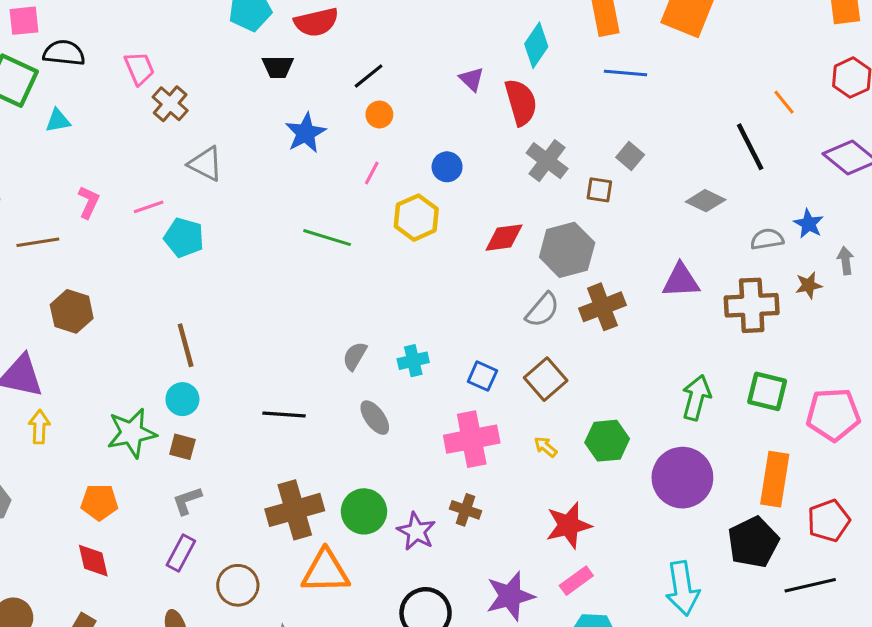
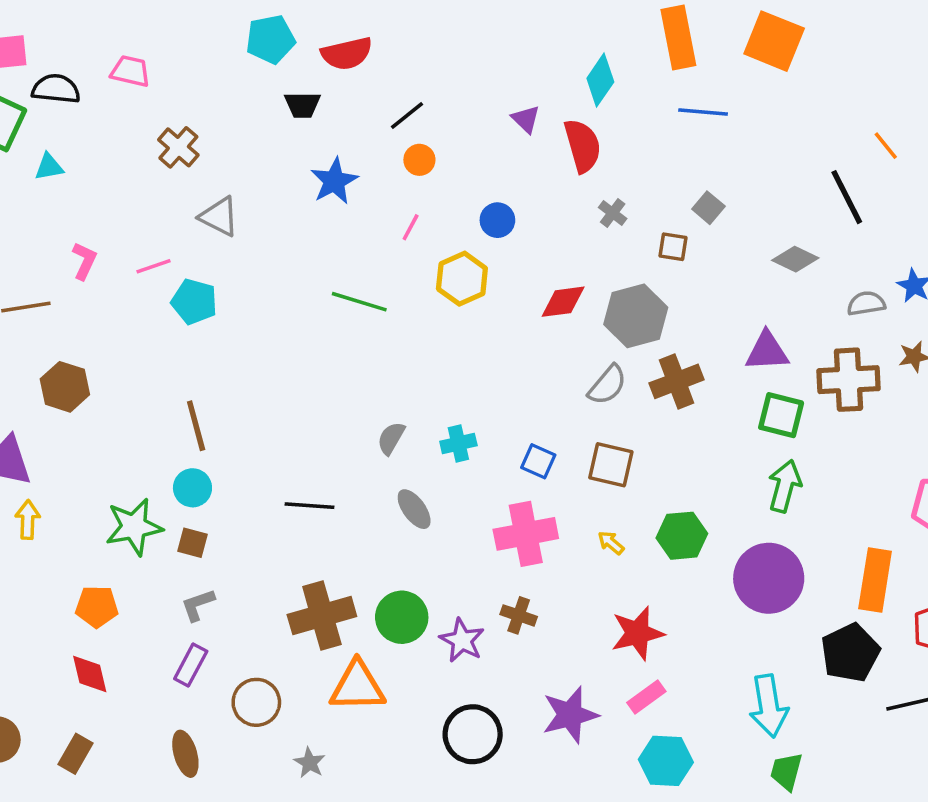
pink trapezoid: (139, 68) -> (130, 71), moved, turned -54
gray cross: (547, 161) -> (613, 213), size x0.6
brown square: (546, 379) -> (611, 465), turned -36
green square: (767, 391) -> (781, 415), moved

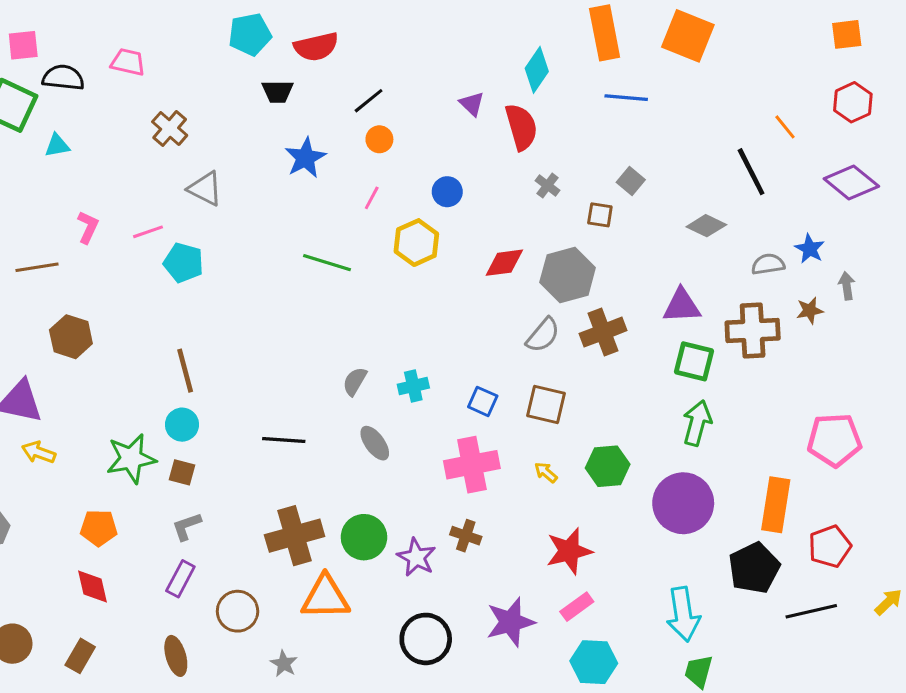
yellow arrow: (28, 520) -> (39, 452), turned -72

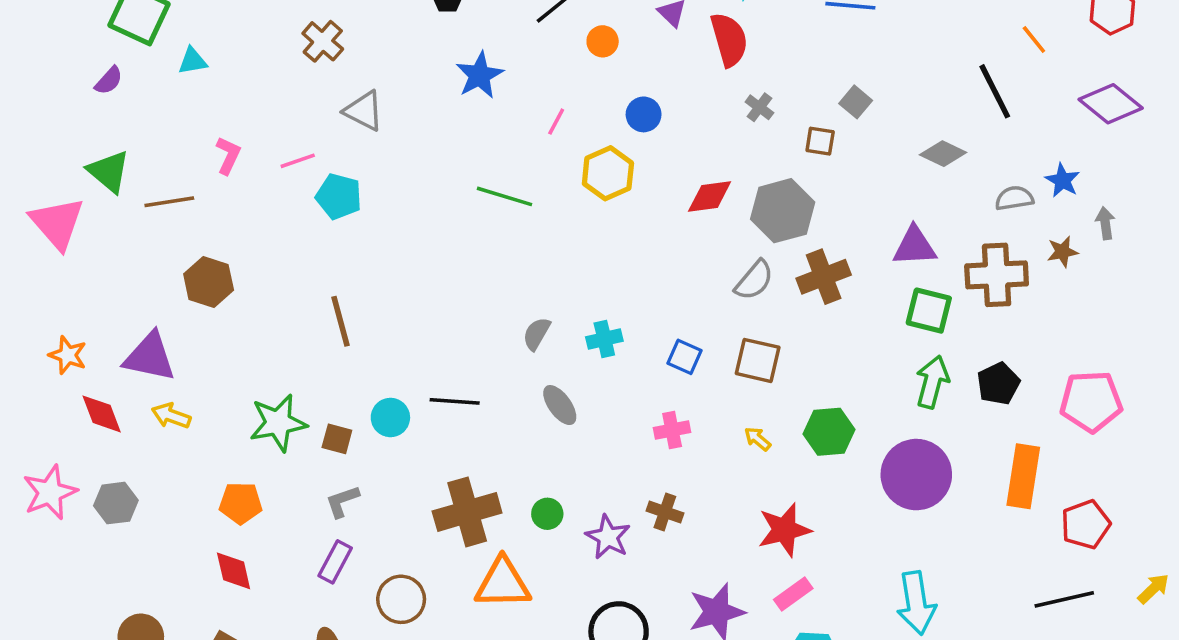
orange circle: (379, 139) -> (603, 41), moved
cyan circle: (182, 425) -> (390, 417), moved
pink cross: (472, 465) -> (672, 430), size x0.6
green circle: (364, 537) -> (547, 514), size x0.6
black pentagon: (754, 568) -> (998, 384), moved, size x0.7

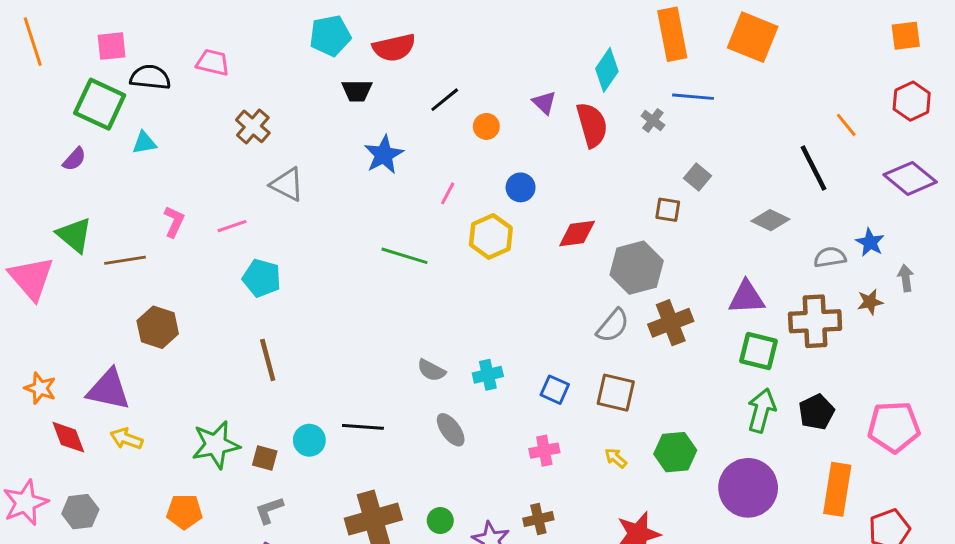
gray cross: (759, 107) -> (653, 120), moved
cyan pentagon: (339, 196) -> (262, 278), moved
red diamond: (710, 196) -> (577, 233), moved
gray semicircle: (537, 334) -> (431, 370), turned -92
brown cross: (665, 512) -> (538, 519), turned -32

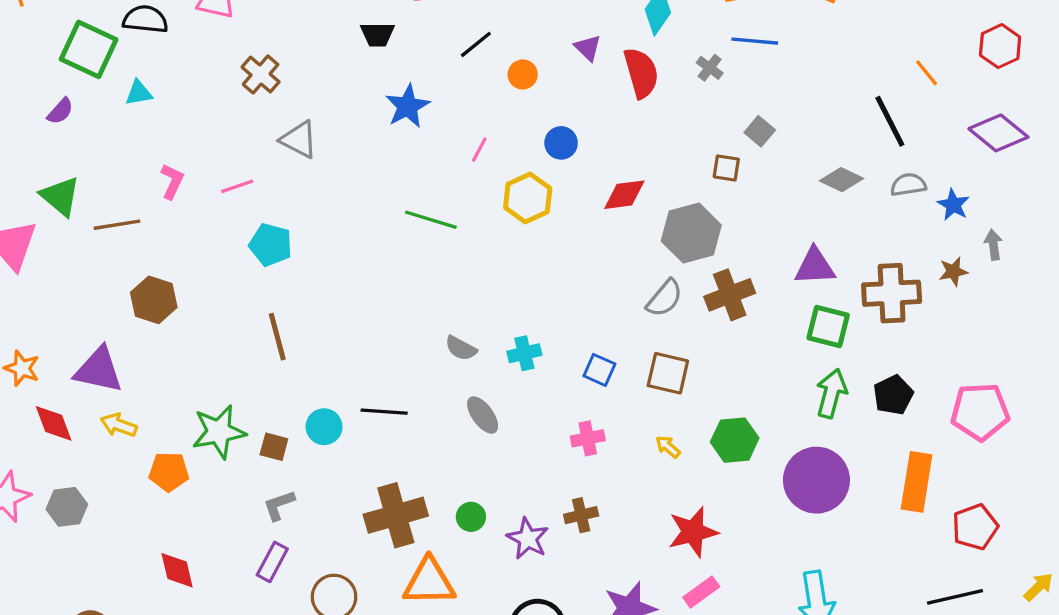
gray semicircle: (830, 257) -> (908, 185), moved
orange pentagon: (184, 512) -> (169, 472), moved

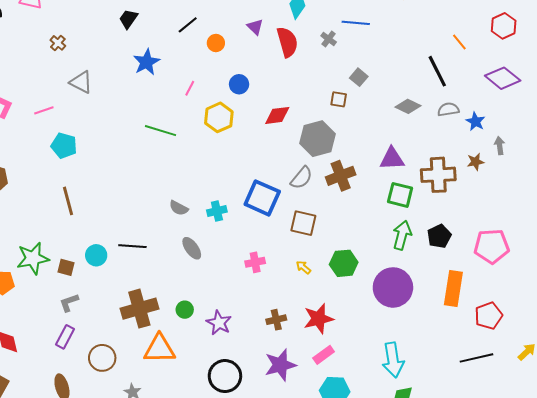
black trapezoid: (377, 34) -> (128, 19), turned 125
brown cross: (261, 74) -> (58, 43), size x0.7
blue square: (599, 370) -> (262, 198), moved, size x1.8
brown cross: (581, 515) -> (276, 320), moved

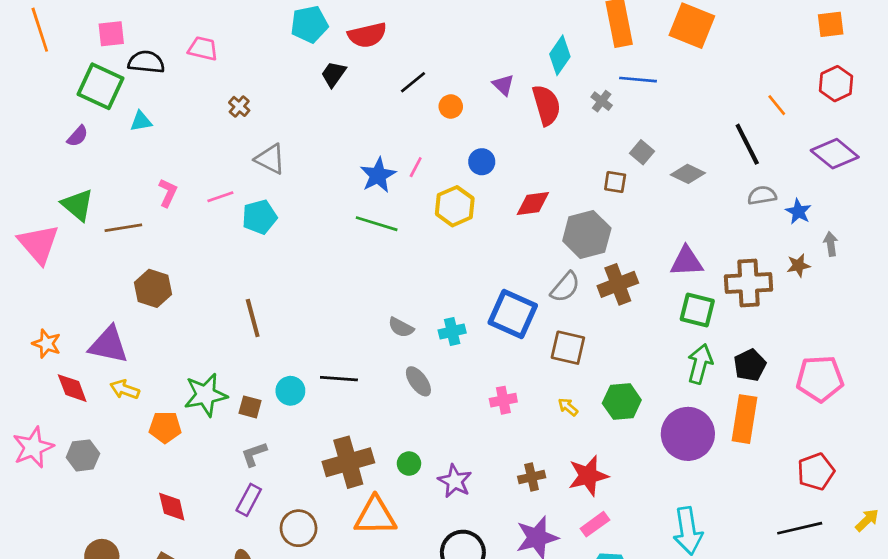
blue star: (146, 62) -> (378, 175), moved
gray diamond: (408, 106) -> (688, 174), moved
cyan pentagon: (64, 146) -> (259, 217), moved, turned -30
orange rectangle: (453, 288) -> (744, 419), moved

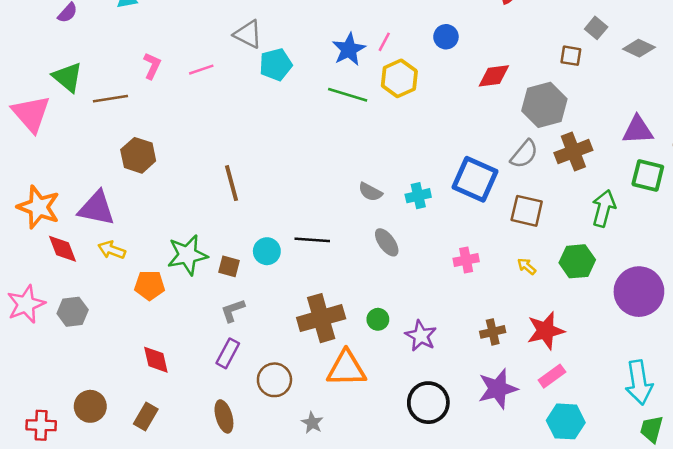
yellow hexagon: (455, 206) -> (399, 78), moved
cyan pentagon: (259, 217) -> (276, 65), moved
orange star: (47, 344) -> (39, 207), size x1.6
green arrow: (700, 364) -> (604, 208), moved

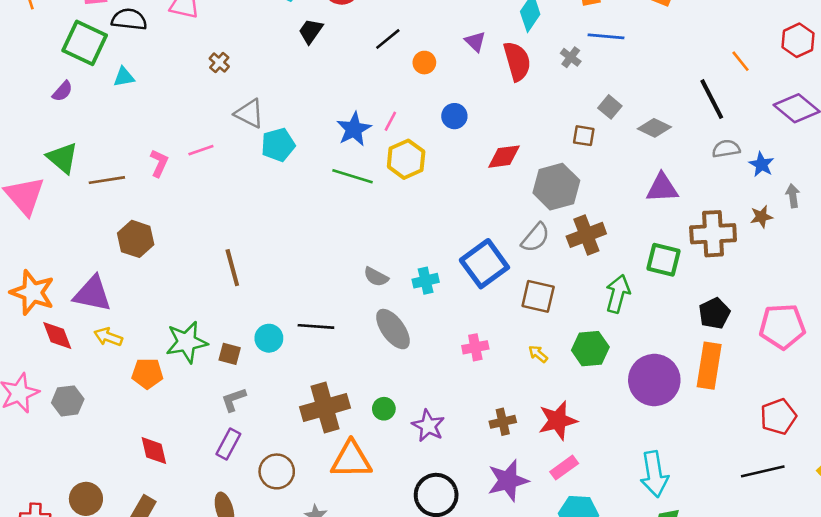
pink L-shape: (152, 66) -> (159, 163), moved
purple triangle: (638, 130) -> (662, 188), moved
blue square: (475, 179) -> (484, 264), turned 30
gray ellipse: (387, 242) -> (393, 329), size x1.4

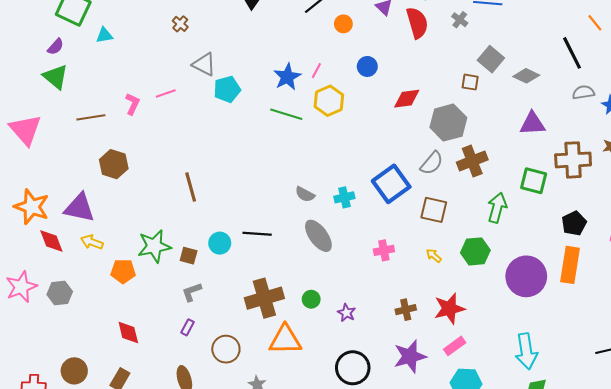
gray square: (610, 107) -> (491, 59), size x1.4
green triangle: (62, 158) -> (56, 77), moved
purple star: (428, 426) -> (346, 313), size x0.7
purple rectangle: (228, 444) -> (188, 327), size x0.7

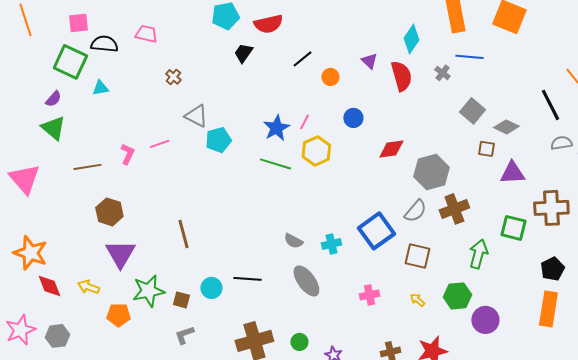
brown square: (470, 82) -> (486, 149), moved
purple triangle: (79, 208) -> (120, 254), moved, turned 48
purple circle: (526, 276) -> (485, 320), moved, size x0.7

